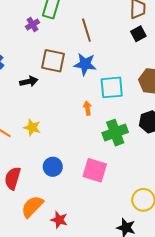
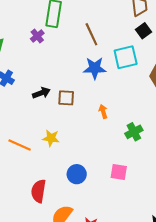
brown square: (53, 61) -> (66, 98), moved, size x0.7
cyan square: (112, 87) -> (126, 57), moved
green cross: (115, 133) -> (134, 132), size x0.7
pink square: (95, 170) -> (119, 172), size x0.7

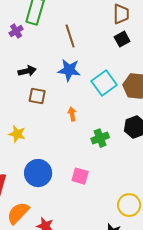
cyan square: (126, 57) -> (104, 83), moved, turned -30
black arrow: (41, 93) -> (27, 71), moved
blue circle: (77, 174) -> (38, 173), size x1.4

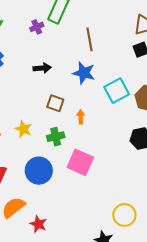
brown square: (37, 96) -> (55, 103), moved
green cross: (100, 138) -> (56, 137), moved
pink square: (80, 176) -> (80, 162), moved, size x1.5

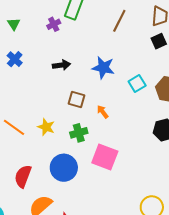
brown line: (90, 39) -> (119, 21), moved, turned 40
cyan square: (117, 91) -> (137, 83), size x0.7
orange arrow: (81, 117) -> (103, 112), turned -32

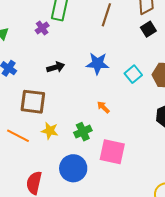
brown square: (77, 99) -> (33, 102), moved, size x1.5

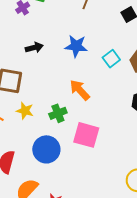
orange arrow: (103, 107) -> (80, 90), size x1.6

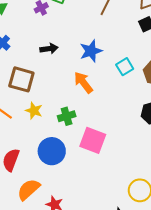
blue star: (76, 46) -> (91, 51), turned -30
orange arrow: (80, 90) -> (83, 82), moved

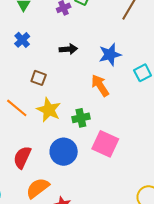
brown square: (21, 79) -> (39, 78), size x0.6
yellow star: (34, 111) -> (49, 110), size x1.4

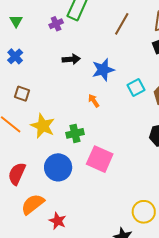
black arrow: (68, 49) -> (71, 59), moved
brown square: (39, 78) -> (22, 94), moved
orange arrow: (100, 85) -> (94, 101), size x0.6

